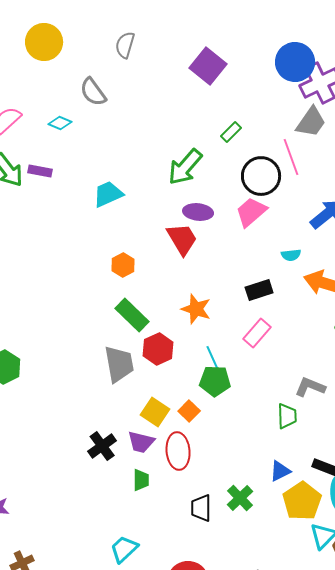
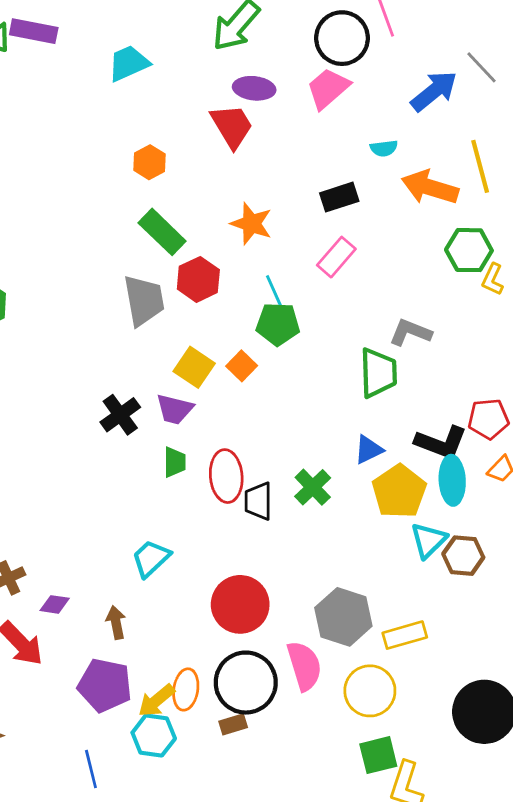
purple rectangle: (40, 171) -> (34, 31), size x1.4
green trapezoid: (287, 416) -> (378, 373), size x1.4
red ellipse: (178, 451) -> (226, 476), moved

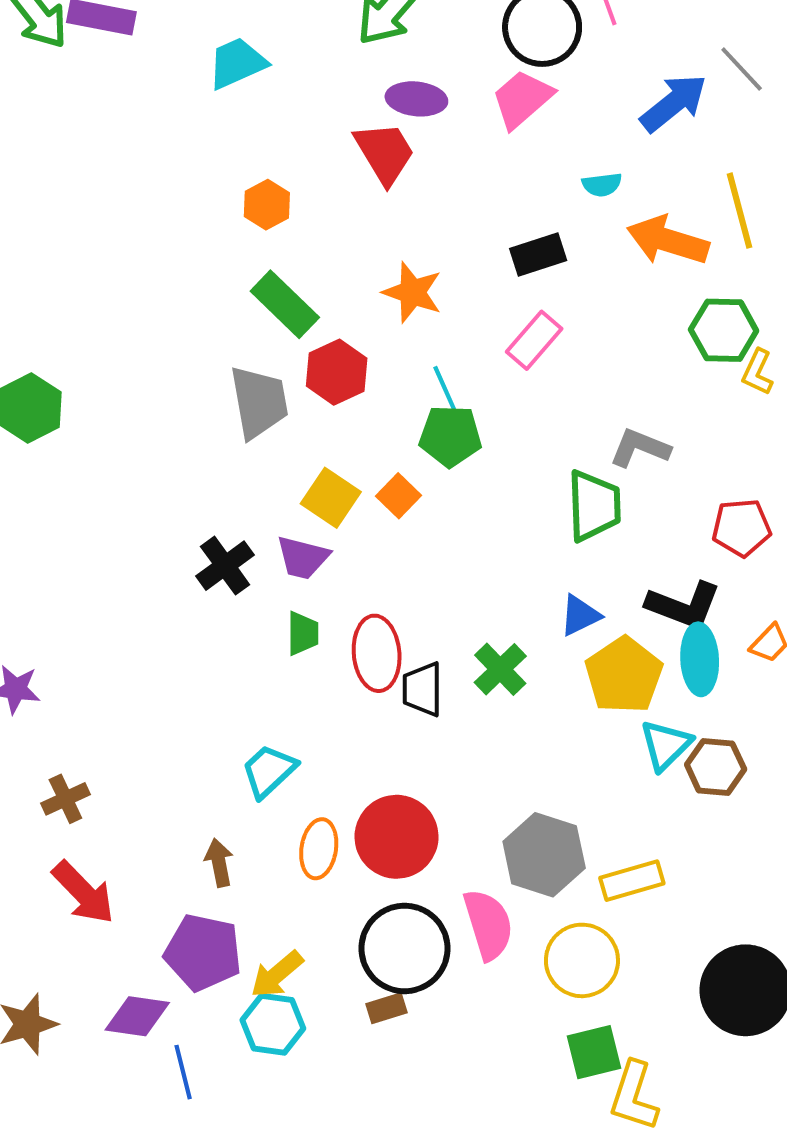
red pentagon: (488, 419) -> (742, 528), moved
purple diamond: (55, 604) -> (137, 1016), moved, size x1.5
orange ellipse: (186, 689) -> (319, 849), moved

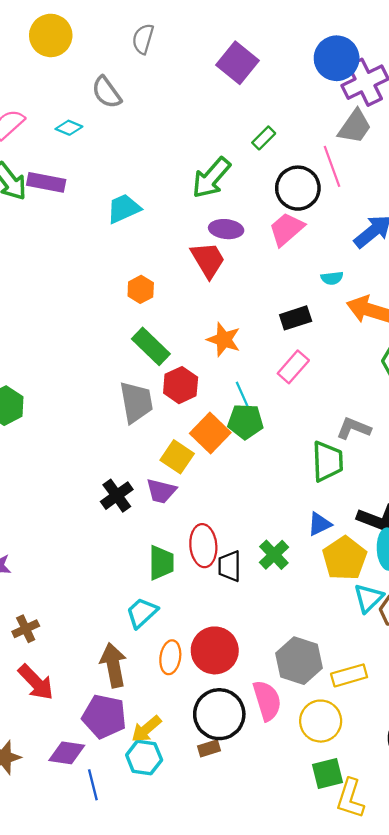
orange square: (399, 496) -> (210, 433), moved, size x1.6
green trapezoid: (303, 633) -> (161, 563), moved, size x1.4
brown arrow: (219, 863) -> (113, 665), size x1.6

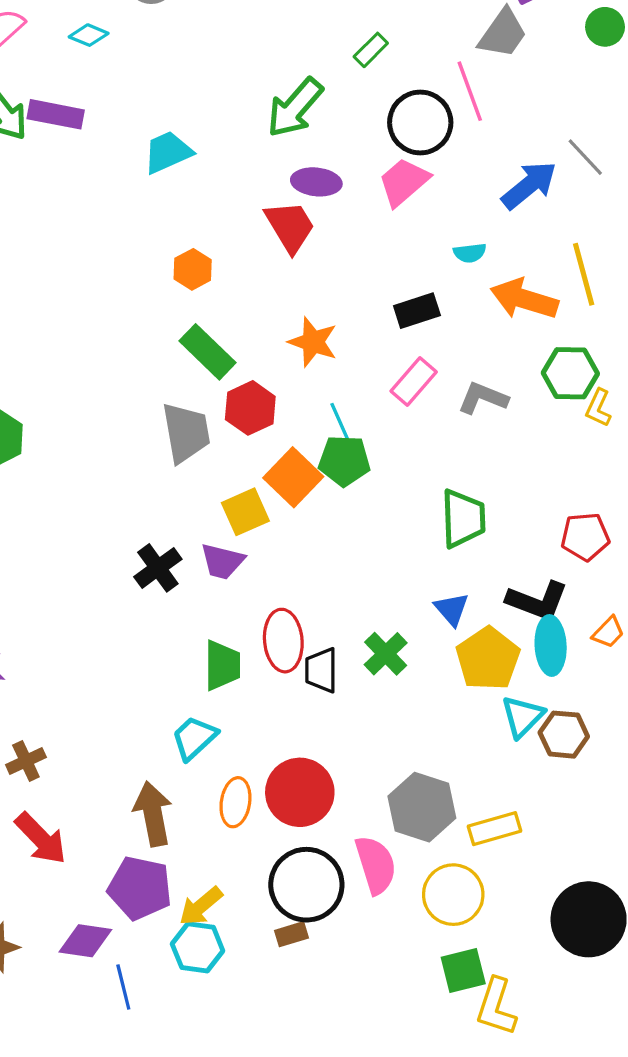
gray L-shape: (354, 428) -> (483, 398), moved
yellow square: (177, 457) -> (245, 512), turned 32
blue triangle: (319, 524) -> (452, 609), turned -45

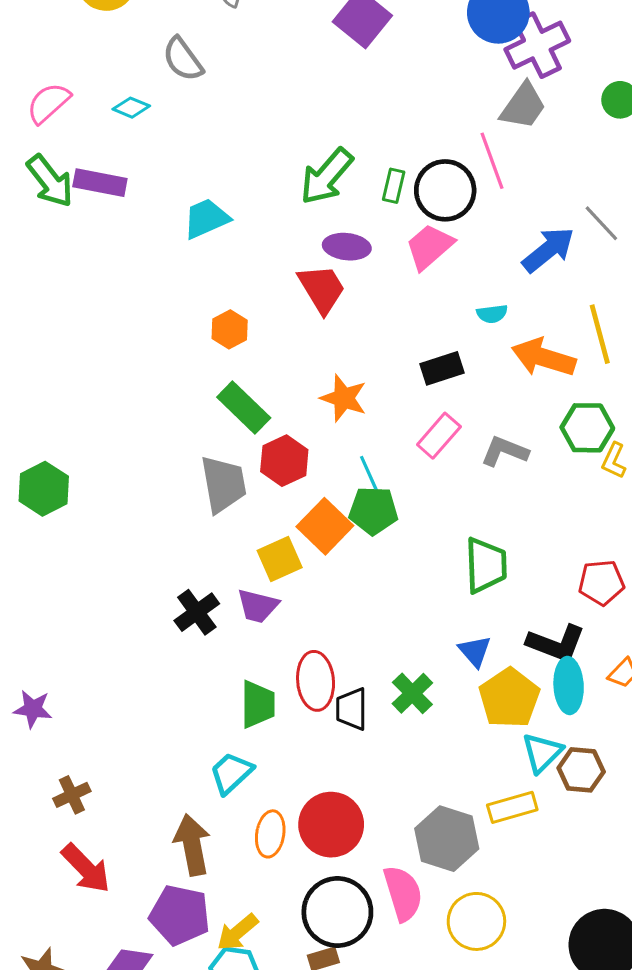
green rectangle: (371, 50) -> (394, 186), moved, turned -32
yellow rectangle: (494, 829) -> (512, 807), moved

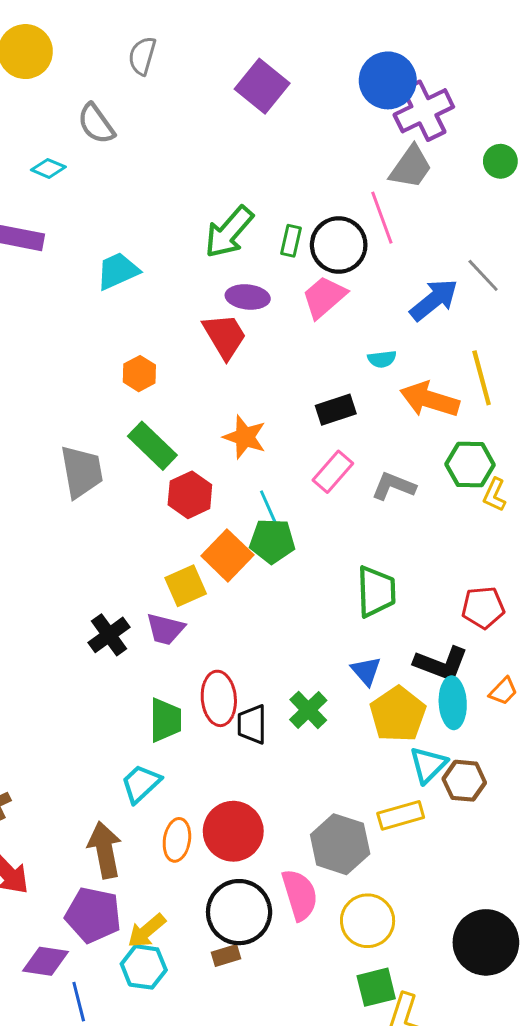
gray trapezoid: (223, 484) -> (82, 472), moved

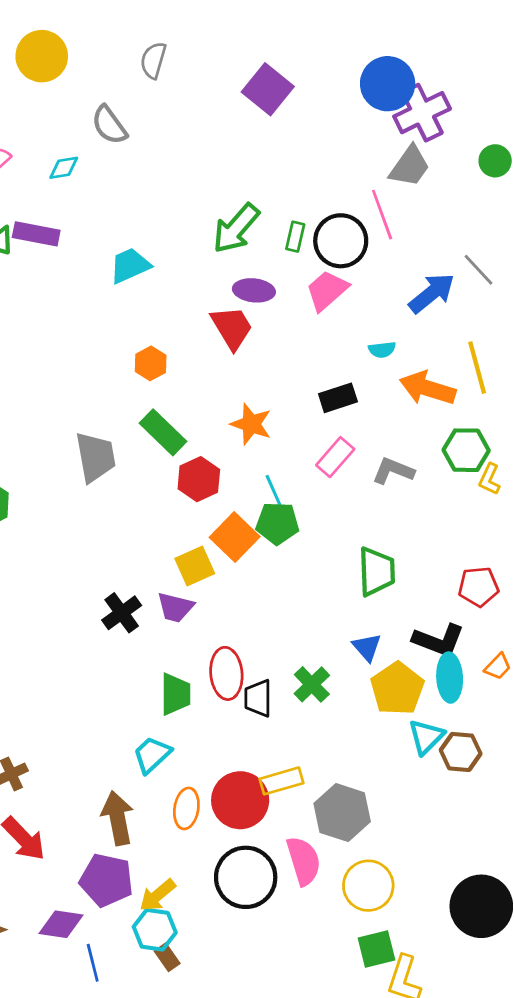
cyan diamond: (48, 168) -> (64, 168), turned -32
yellow rectangle: (401, 815) -> (281, 781), moved
brown rectangle: (226, 955) -> (167, 957), moved, turned 72

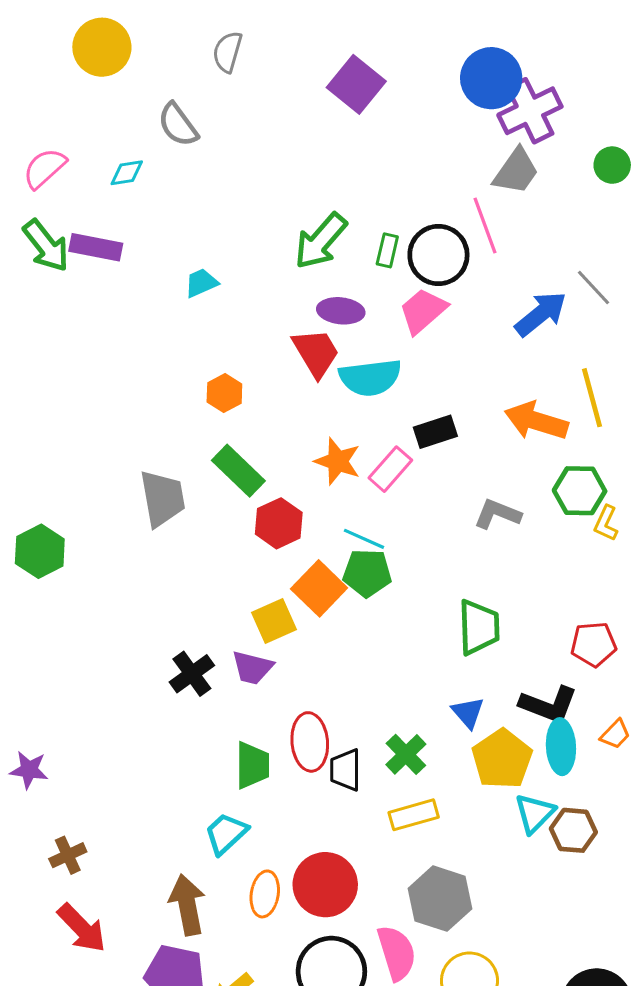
cyan trapezoid: (130, 266) -> (201, 283), size x0.7
cyan semicircle: (382, 350) -> (370, 378), moved, size x2.0
pink rectangle: (335, 457) -> (390, 469), moved
cyan line: (275, 493) -> (364, 539), turned -42
yellow rectangle: (281, 781) -> (414, 815), moved

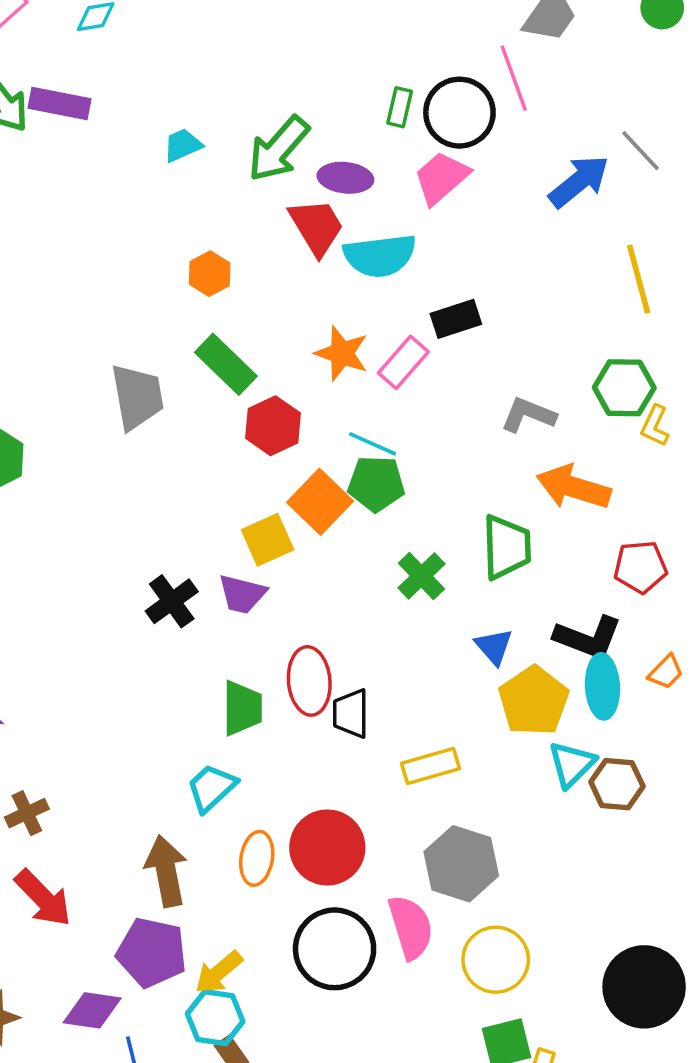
green arrow: (321, 241) -> (278, 149), moved
orange arrow: (536, 421) -> (573, 487), moved
green cross: (406, 754) -> (421, 576), moved

